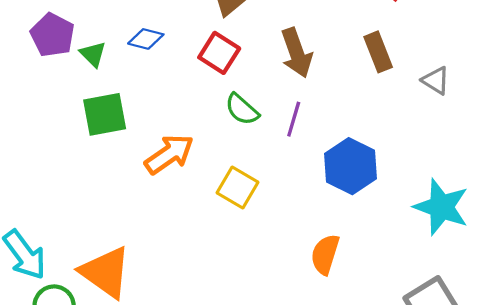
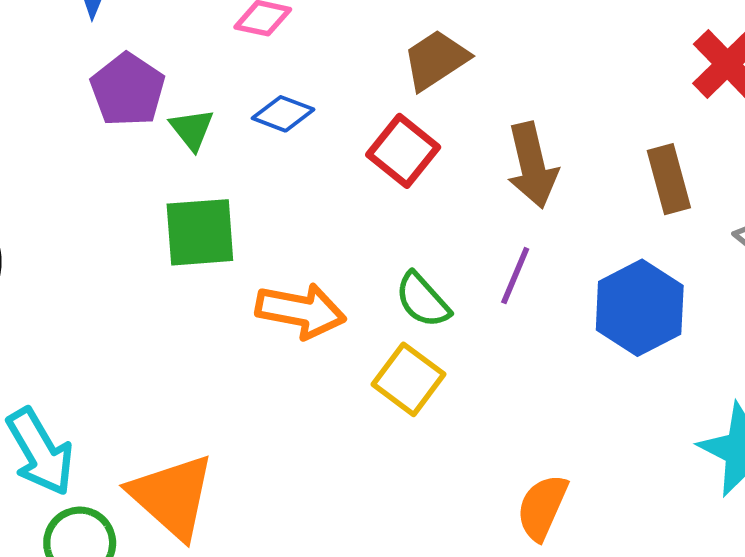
green semicircle: (242, 109) -> (423, 300), moved
orange arrow: (169, 154) -> (301, 311), turned 39
blue hexagon: (350, 166) -> (640, 308), moved

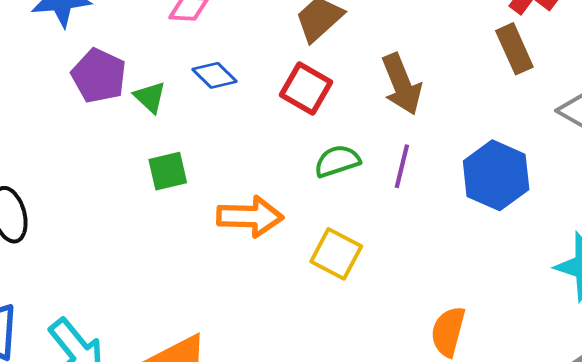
blue diamond: (283, 114) -> (215, 75), turned 33
brown rectangle: (669, 179) -> (514, 49), moved
green square: (200, 232) -> (168, 171), size x0.7
green semicircle: (423, 300) -> (337, 161), moved, turned 123

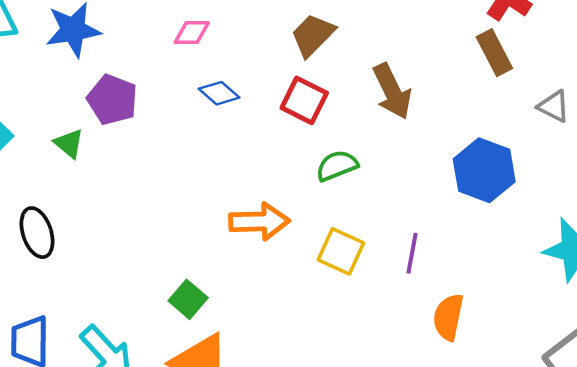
green triangle: (150, 97) -> (69, 143), moved
purple line: (402, 166) -> (412, 253), moved
green square: (168, 171) -> (188, 299), moved, turned -33

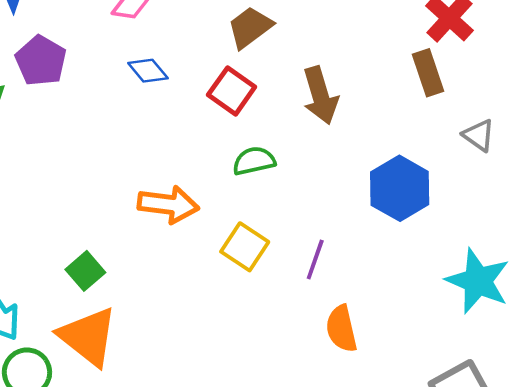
orange semicircle: (448, 317) -> (341, 329), turned -33

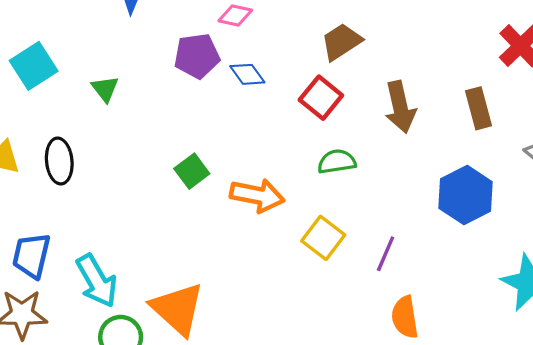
purple pentagon: (41, 61) -> (197, 56), moved, turned 30
brown rectangle: (428, 73) -> (478, 108), moved
green square: (85, 271) -> (192, 171), moved

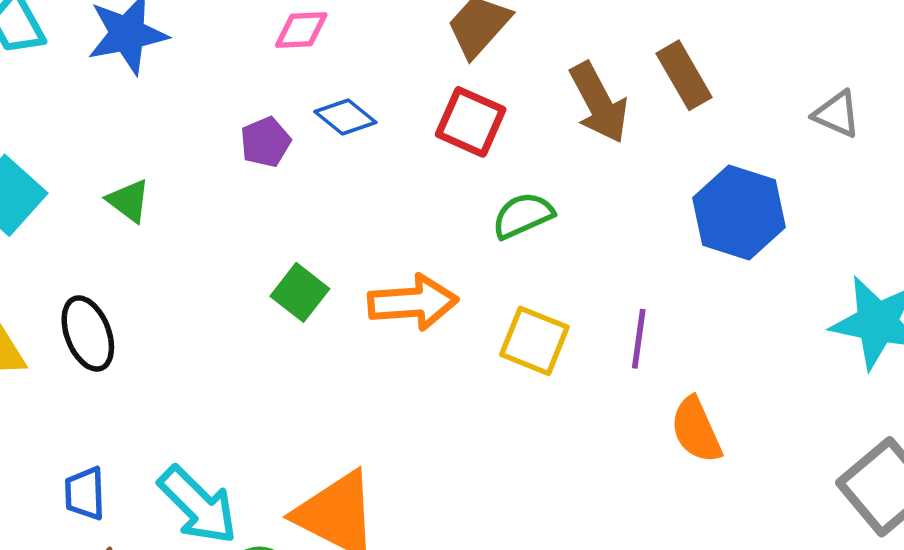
purple pentagon: (197, 56) -> (265, 142), moved, size x0.7
brown rectangle: (478, 108) -> (684, 75), moved
blue trapezoid: (31, 256) -> (85, 493), size x0.7

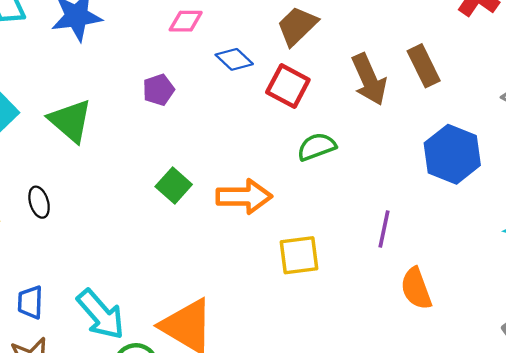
blue diamond: (345, 117) -> (234, 59), moved
green triangle: (129, 201) -> (70, 121), size x1.6
black ellipse: (88, 333) -> (39, 202), size x0.7
yellow square: (534, 341) -> (299, 255), moved, turned -33

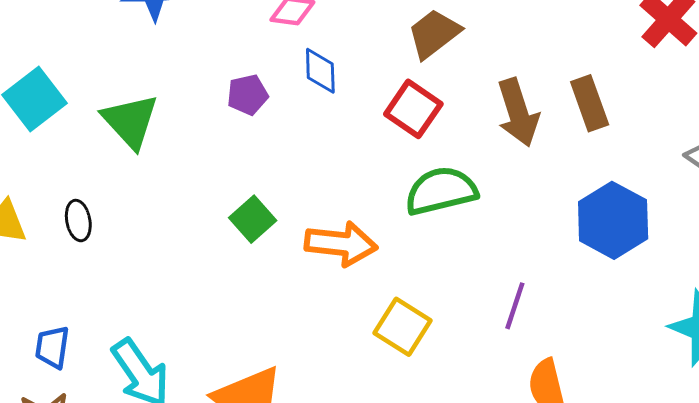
blue diamond: (234, 59) -> (320, 71), moved, turned 39
green semicircle: (317, 147) -> (441, 191), size x1.4
yellow square: (299, 255) -> (402, 327), turned 33

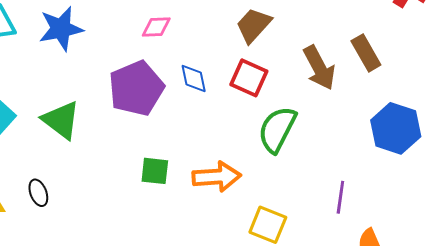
blue diamond: (320, 71) -> (194, 79), moved
purple pentagon: (248, 95) -> (136, 88), size x2.0
green semicircle: (441, 191) -> (277, 129), turned -39
green square: (253, 219) -> (155, 171), turned -32

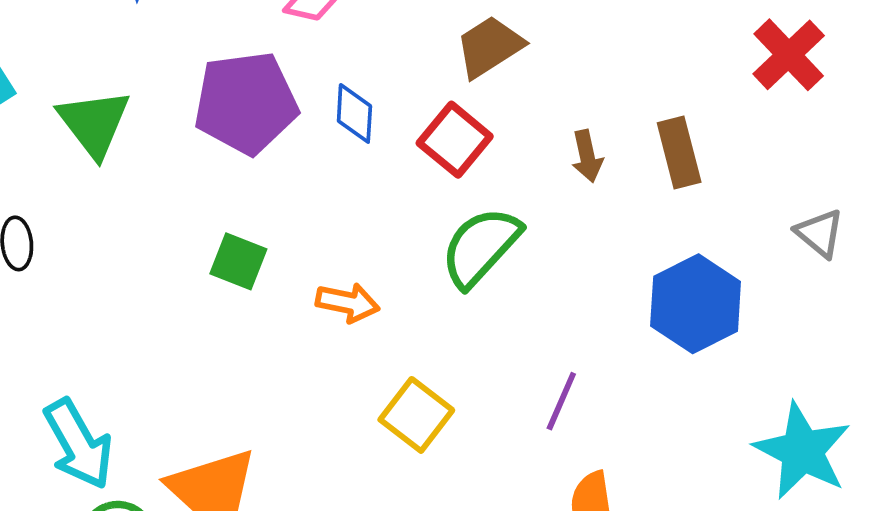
brown arrow: (319, 68) -> (587, 156), size x0.6
orange arrow: (217, 177) -> (348, 303), size x0.7

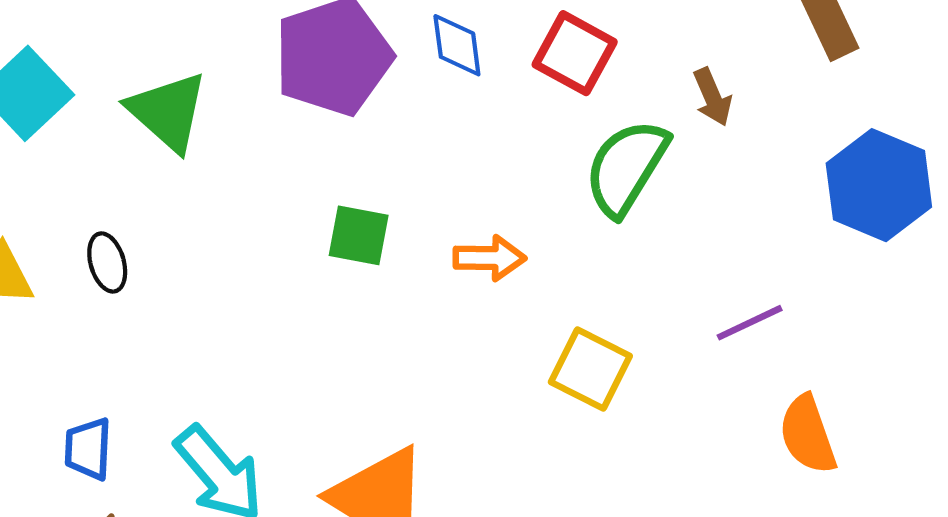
brown arrow: (587, 156) -> (712, 97), moved
purple line: (561, 401) -> (750, 323), turned 52

